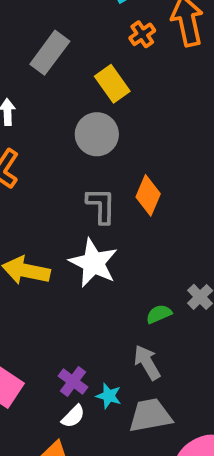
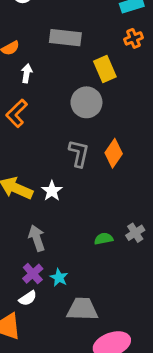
gray rectangle: (50, 53) -> (65, 38), turned 48
white star: (93, 263) -> (52, 191), moved, size x0.6
gray arrow: (147, 362) -> (37, 238), moved
cyan star: (109, 396) -> (59, 278), moved

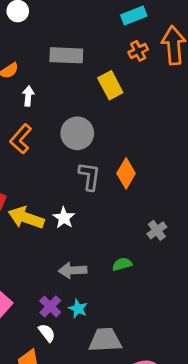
gray circle: (86, 102) -> (77, 133), moved
gray cross: (135, 233) -> (157, 230), moved
gray arrow: (37, 238) -> (73, 270), moved, turned -70
white semicircle: (28, 298) -> (47, 333), turned -90

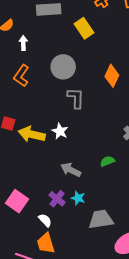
orange diamond: (126, 173) -> (112, 76), moved
gray arrow: (73, 270) -> (71, 170), turned 36
white semicircle: (47, 333) -> (45, 220), moved

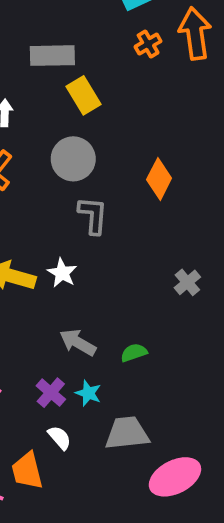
yellow rectangle: (84, 28) -> (84, 95), moved
green semicircle: (107, 161) -> (134, 353), moved
white semicircle: (45, 220) -> (59, 438), moved

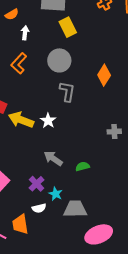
gray cross: (187, 282) -> (114, 132), turned 32
cyan star: (88, 393) -> (56, 194), moved
white semicircle: (59, 438) -> (39, 208), turned 112

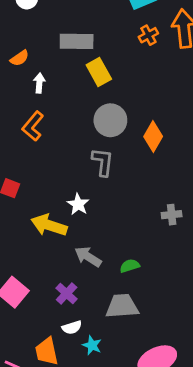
gray circle: (59, 60) -> (110, 120), moved
yellow arrow: (21, 120) -> (49, 225), moved
cyan star: (56, 194) -> (92, 345), moved
gray trapezoid: (75, 209) -> (122, 306), moved

